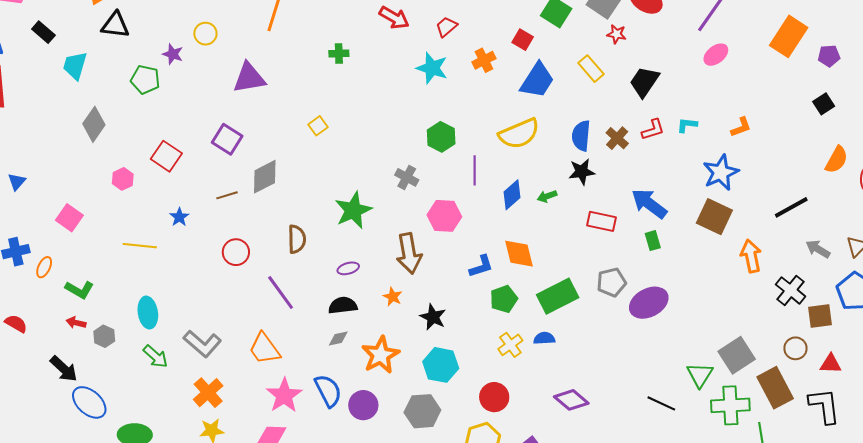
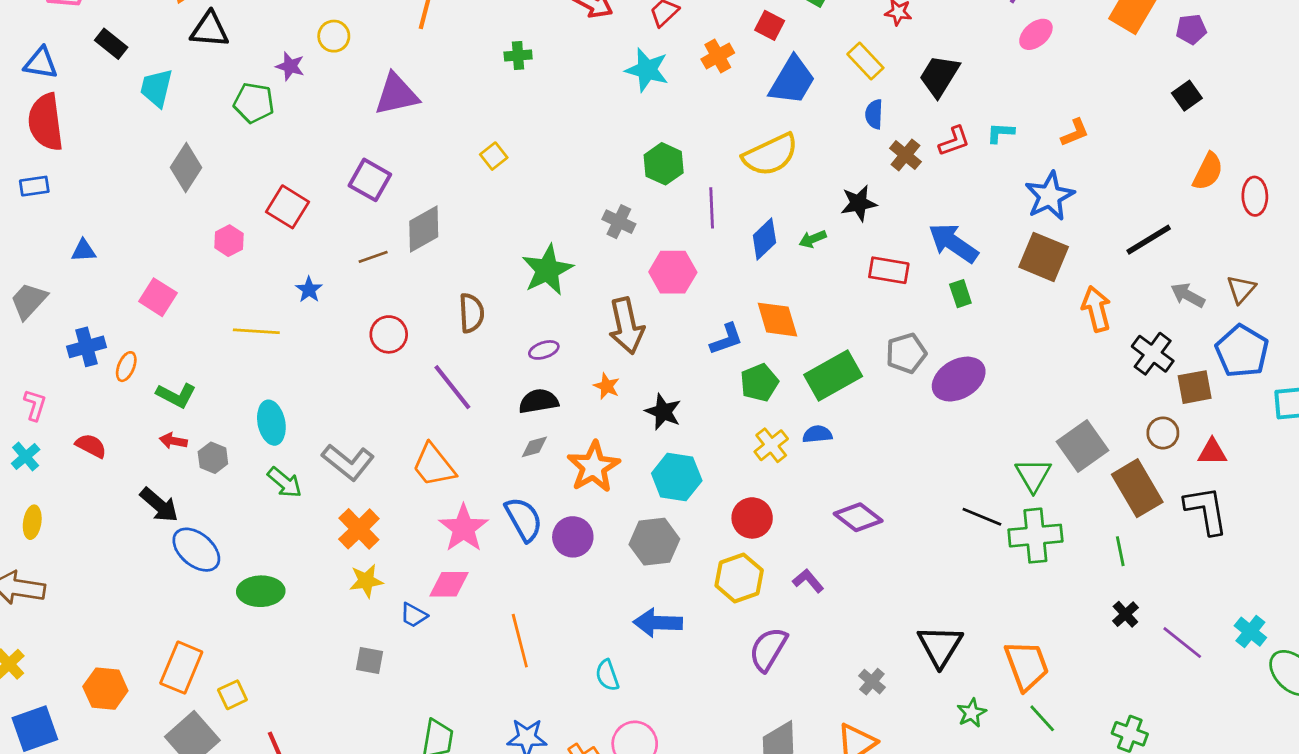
blue semicircle: (581, 136) -> (874, 114), moved, size x0.7
blue triangle: (17, 182) -> (84, 251), turned 48
green cross: (730, 405) -> (1035, 536), moved

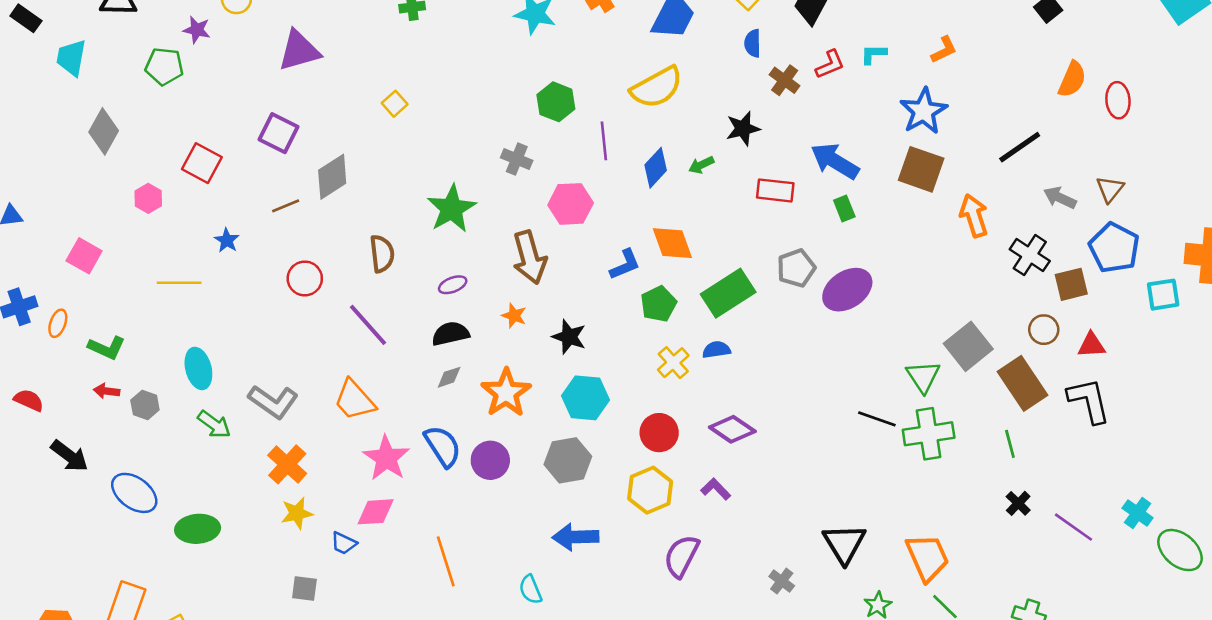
black arrow: (159, 505) -> (69, 456), moved
purple diamond: (858, 517) -> (732, 429), moved

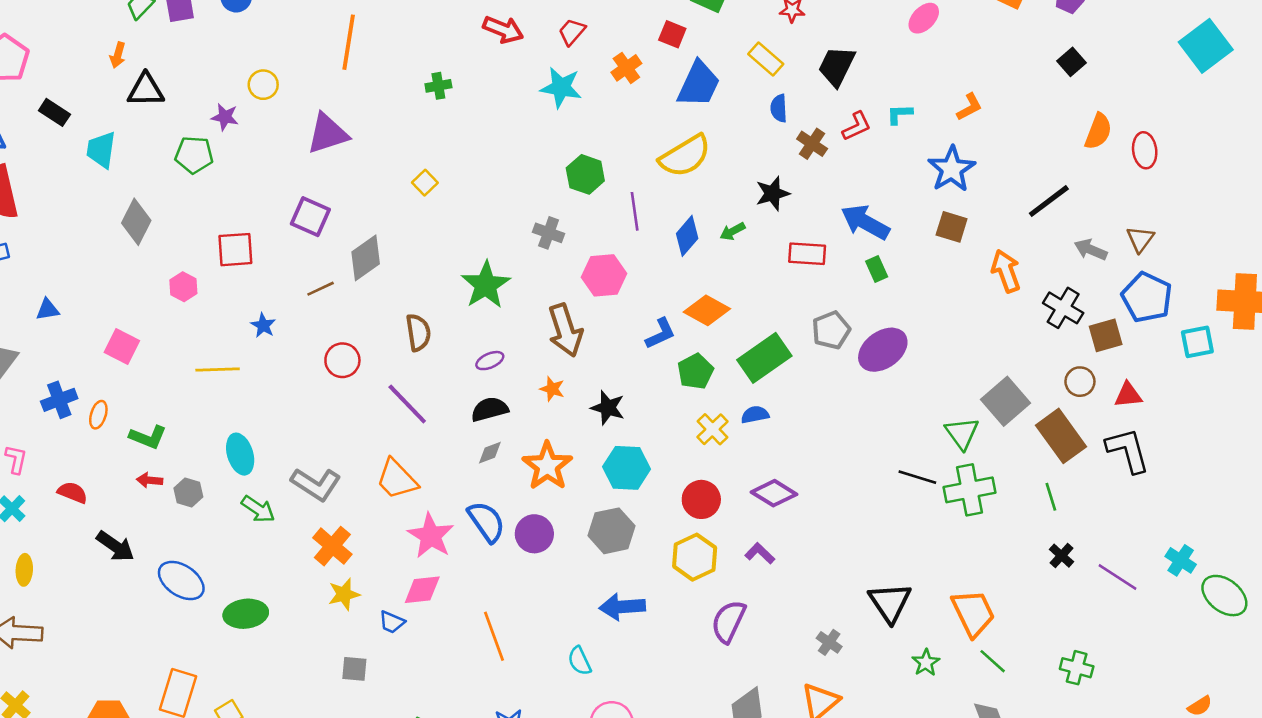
red square: (202, 163) -> (235, 250), turned -30
brown square: (921, 169) -> (952, 227), size x0.7
orange diamond: (672, 243) -> (707, 310), turned -39

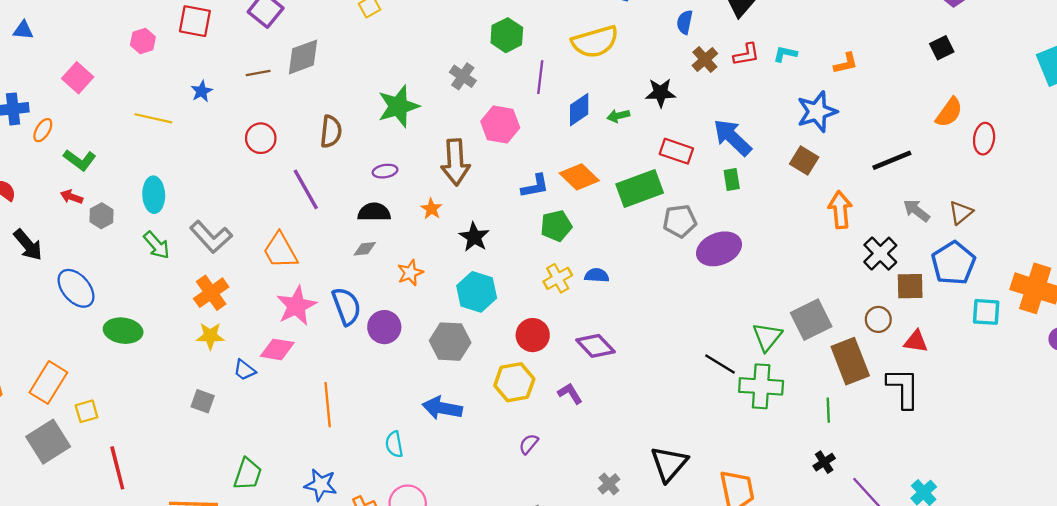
green rectangle: (764, 358) -> (640, 189), moved
orange star: (547, 466) -> (410, 273), size x0.6
purple semicircle: (729, 621) -> (529, 444), size x0.6

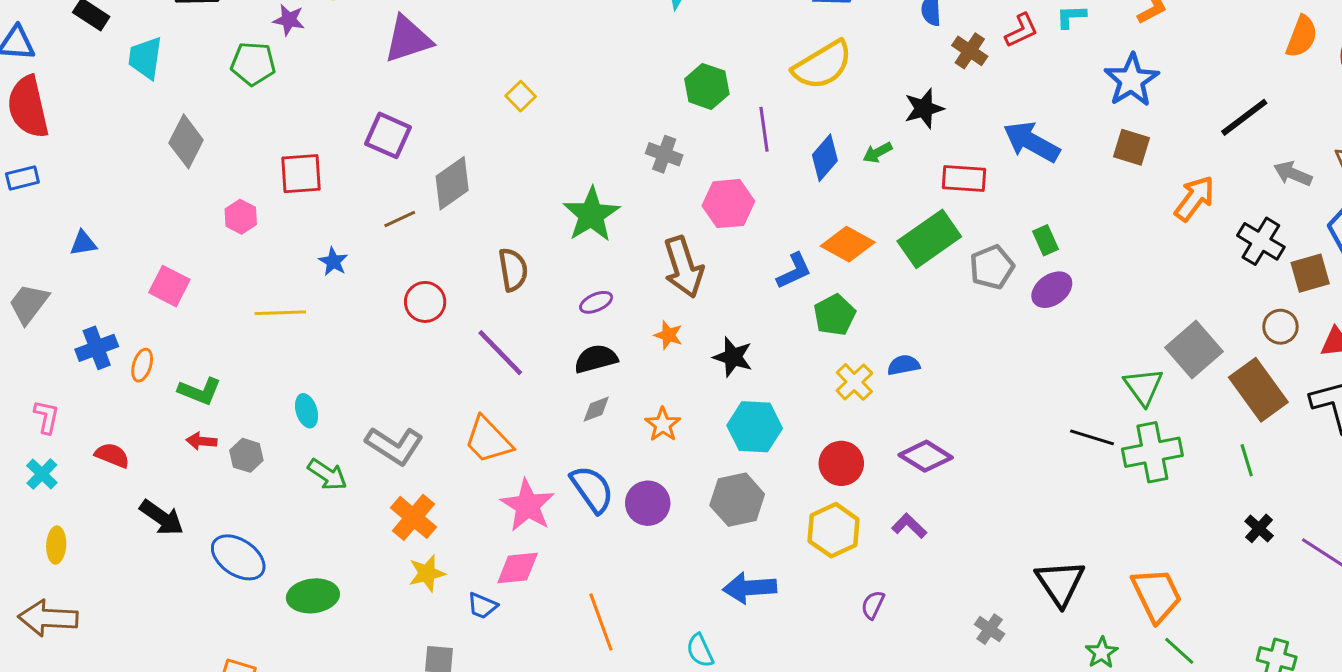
green rectangle: (732, 179) -> (1046, 240), moved
cyan ellipse: (154, 195) -> (307, 411), size x0.7
orange arrow: (840, 210) -> (1195, 198), turned 57
purple ellipse: (719, 249) -> (1052, 290), size x0.7

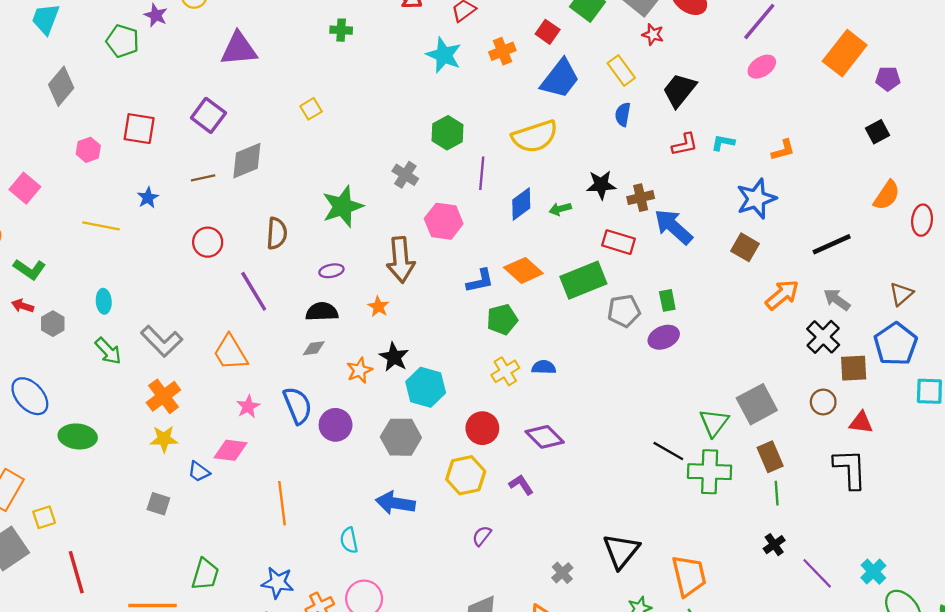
brown cross: (970, 51) -> (641, 198), moved, turned 30
gray arrow: (1293, 174) -> (837, 300), moved
black star: (733, 357) -> (394, 357), moved
brown rectangle: (1258, 390) -> (770, 457), moved, size x0.7
pink star: (528, 505) -> (248, 407), size x0.6

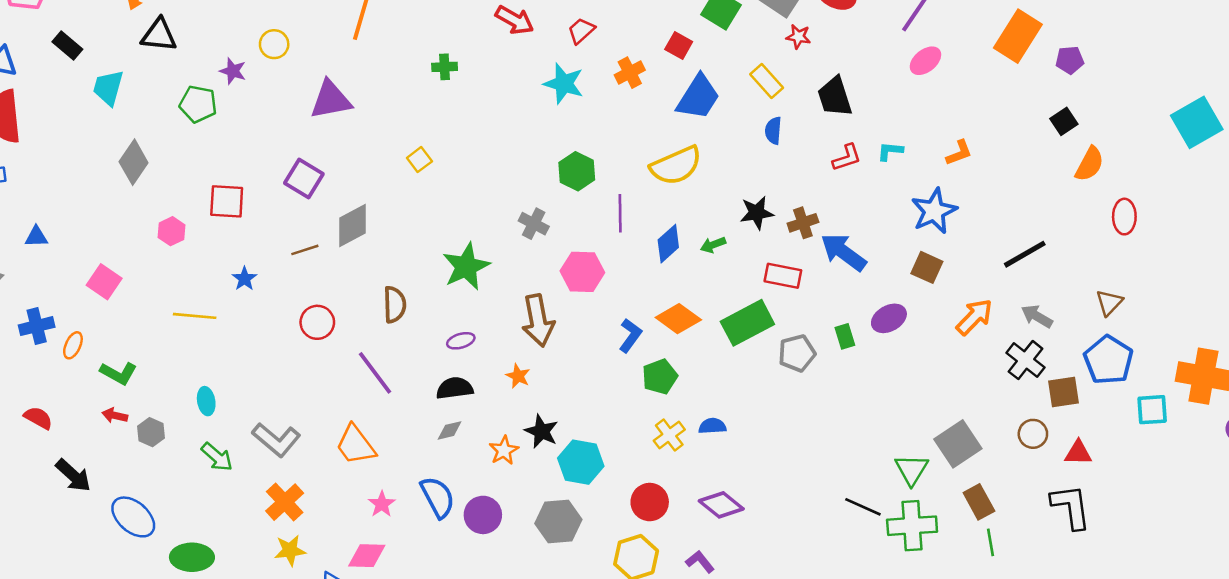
black trapezoid: (679, 90) -> (835, 97), turned -51
orange semicircle: (887, 195) -> (1090, 164), moved
blue L-shape: (480, 281) -> (630, 335), turned -36
purple ellipse: (664, 337) -> (889, 318), moved

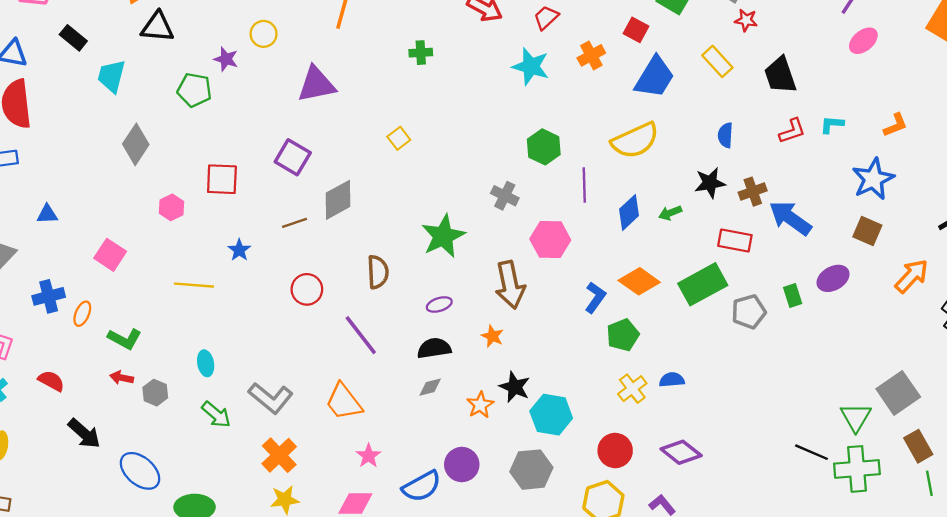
blue semicircle: (773, 131) -> (725, 135), moved
blue semicircle: (438, 497) -> (422, 486), moved, turned 90

